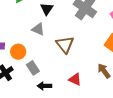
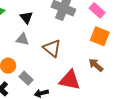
red triangle: (75, 79) -> (70, 80), size x1.6

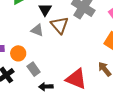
brown triangle: (52, 48) -> (59, 25), moved

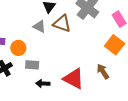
brown triangle: (59, 25) -> (62, 24), turned -36
gray rectangle: (34, 69) -> (32, 65), turned -56

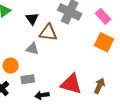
gray triangle: (39, 27) -> (32, 49), moved
brown arrow: (103, 71) -> (99, 86), moved, turned 70

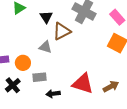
brown triangle: (48, 33) -> (62, 31), turned -36
brown arrow: (99, 86) -> (111, 86), turned 35

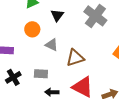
brown triangle: (62, 31) -> (75, 58), moved
orange circle: (23, 63) -> (32, 29), moved

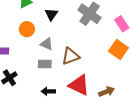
gray rectangle: (41, 74) -> (45, 64), moved

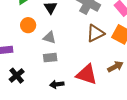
brown triangle: (71, 56) -> (95, 33), moved
brown arrow: (107, 92) -> (115, 67), moved

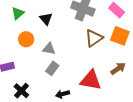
gray rectangle: (50, 58) -> (52, 68), turned -40

